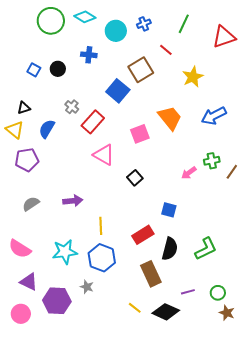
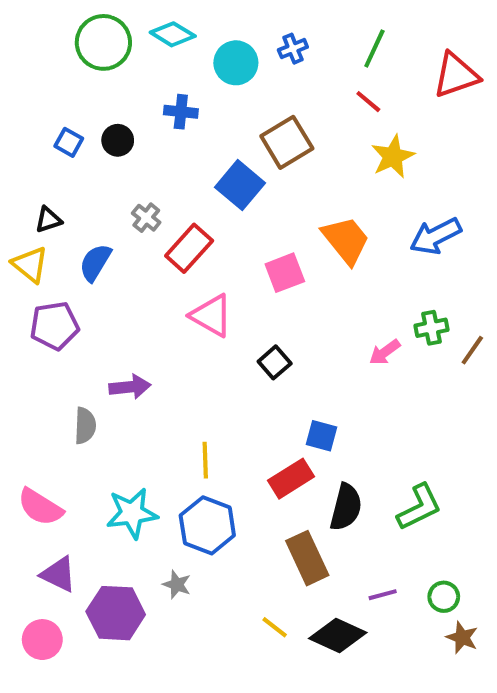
red line: (166, 50) -> (368, 102), moved
purple arrow: (73, 201) -> (130, 387), moved
gray semicircle: (31, 204) -> (85, 426), moved, turned 126
blue square: (169, 210) -> (321, 436), moved

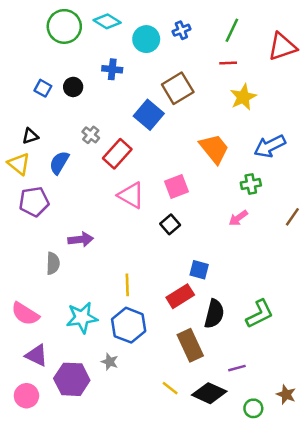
red line: (368, 102) -> (228, 63), turned -42
pink square: (285, 273) -> (176, 187), moved
green cross: (432, 328) -> (251, 184), moved
green circle: (444, 597) -> (253, 408), moved

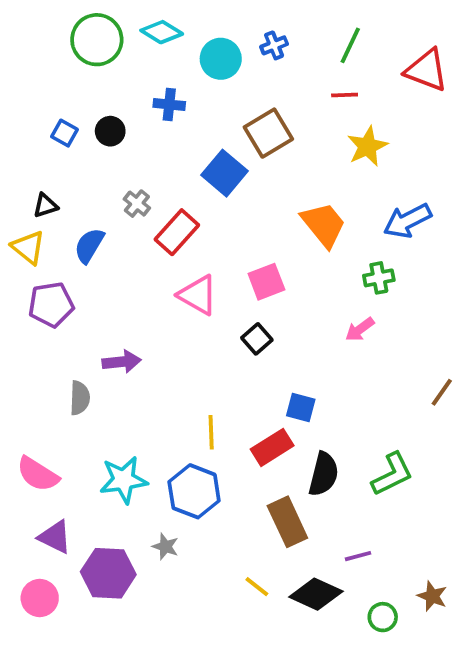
red triangle: (282, 47) -> (426, 70), turned 40
brown line: (292, 217) -> (442, 392), moved
yellow line: (127, 285) -> (211, 432), moved

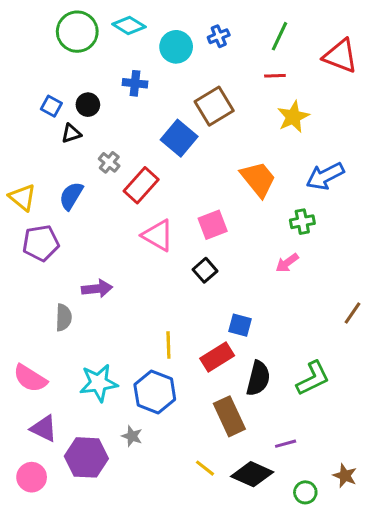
black triangle: (45, 205) -> (71, 133), moved

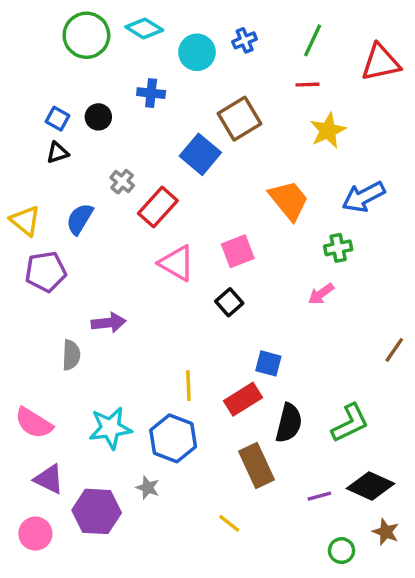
red triangle: (340, 56) -> (381, 62), turned -33
black triangle: (71, 133) -> (58, 153), moved
black diamond: (252, 474) -> (370, 486), moved

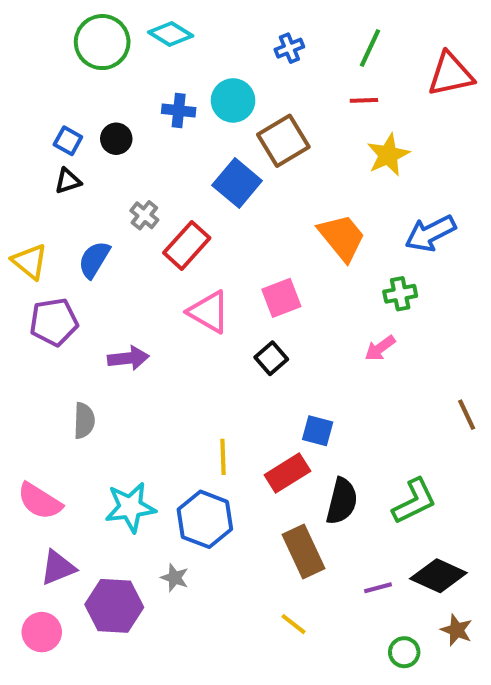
cyan circle: (197, 52) -> (233, 100), moved
purple arrow: (109, 323) -> (128, 358), moved
brown line: (394, 350) -> (467, 415), turned -60
purple triangle: (49, 479) -> (58, 568), turned -48
yellow line: (229, 523) -> (293, 624), moved

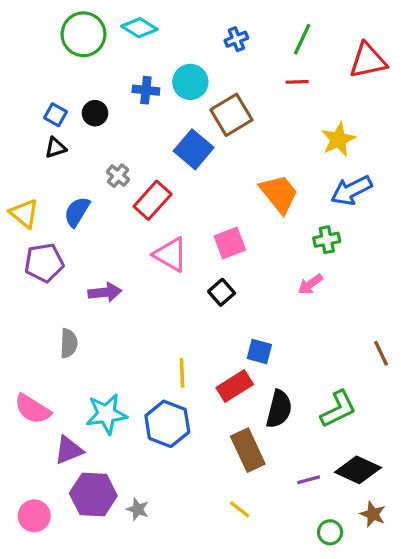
yellow star: (388, 155) -> (338, 139), moved
brown line: (467, 415) -> (381, 353), moved
purple triangle: (58, 568) -> (69, 450), moved
gray star: (175, 578) -> (138, 509), moved

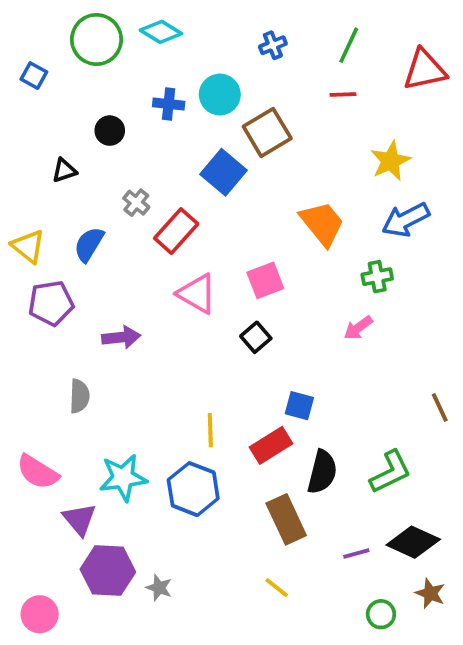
blue square: (56, 115) -> (34, 76), moved
purple triangle: (69, 450) -> (79, 519), turned -48
pink circle: (34, 516) -> (40, 614), moved

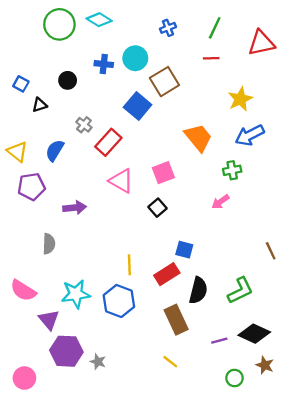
blue square: (34, 76) -> (21, 84), moved

